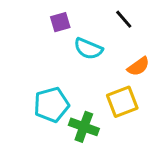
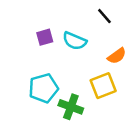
purple square: (60, 22) -> (45, 37), moved

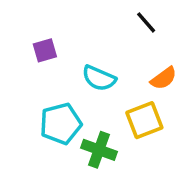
purple square: (45, 37) -> (45, 50), moved
cyan semicircle: (75, 41) -> (99, 78), moved

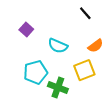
purple square: (45, 50) -> (26, 30), turned -32

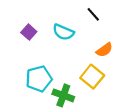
cyan semicircle: (58, 46) -> (63, 32), moved
yellow square: (84, 70) -> (92, 77), turned -30

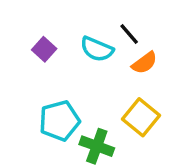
black line: (93, 14) -> (129, 34), moved
orange semicircle: (104, 50) -> (144, 63), moved

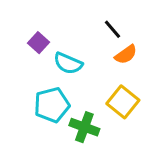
cyan semicircle: (97, 49) -> (68, 63), moved

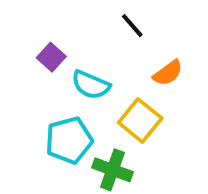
black line: (113, 29) -> (132, 26), moved
yellow square: (123, 102) -> (140, 120), moved

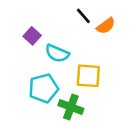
orange semicircle: (168, 73) -> (106, 26), moved
yellow square: (140, 120) -> (88, 76), turned -35

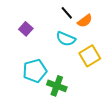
cyan semicircle: (57, 53) -> (66, 39), moved
yellow square: (88, 76) -> (90, 56), moved, turned -35

